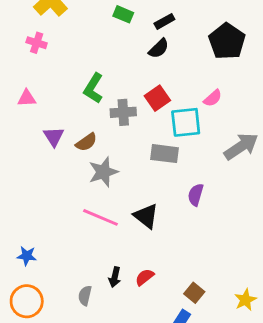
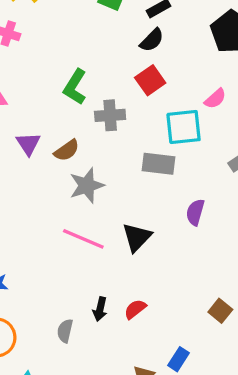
red square: (157, 98) -> (150, 80), moved
black triangle: (146, 216) -> (137, 237), turned 36
brown square: (194, 293) -> (220, 311), moved

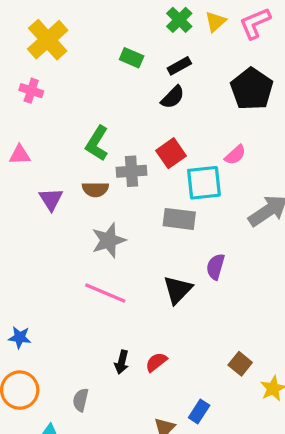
red square: (150, 80) -> (171, 153), moved
brown semicircle: (67, 150) -> (95, 189), moved, turned 35
black triangle: (137, 237) -> (178, 290), moved
gray semicircle: (65, 331) -> (81, 400), moved

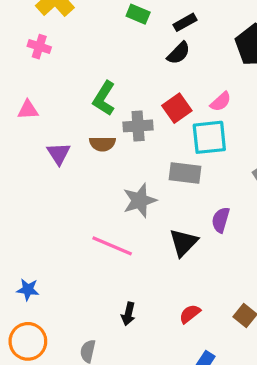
pink semicircle: (235, 155) -> (221, 102), moved
gray star: (109, 240) -> (140, 200), moved
red semicircle: (156, 362) -> (190, 314), moved

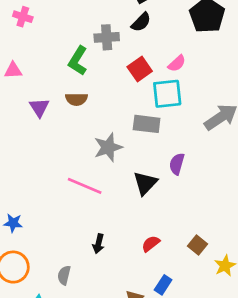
gray cross: (138, 126) -> (107, 37), moved

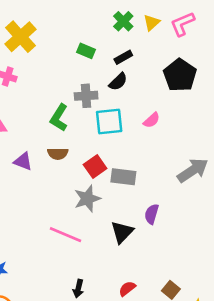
red square: (140, 69) -> (95, 166), moved
cyan square: (167, 94) -> (109, 122), moved
purple triangle: (39, 107) -> (23, 161), turned -36

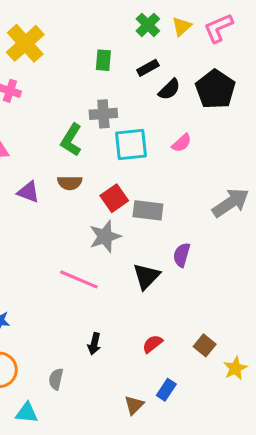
green rectangle: (86, 51) -> (103, 60), turned 72
black semicircle: (118, 82) -> (169, 89), moved

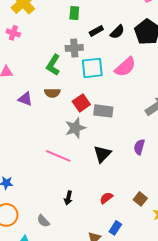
black rectangle: (148, 68) -> (96, 31), moved
pink semicircle: (182, 143) -> (125, 67), size x1.6
purple semicircle: (182, 255) -> (139, 147), moved
gray semicircle: (56, 379) -> (43, 221), turned -56

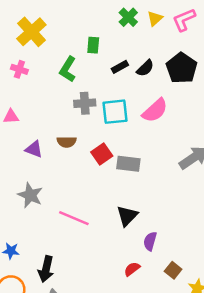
gray cross: (74, 48) -> (85, 103), moved
green L-shape: (53, 65) -> (68, 69), moved
gray star: (75, 128) -> (30, 195), moved, turned -30
purple semicircle: (139, 147) -> (150, 241), moved
black arrow: (68, 198) -> (46, 269), moved, size x1.5

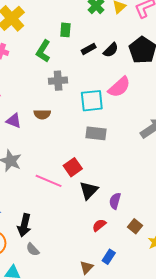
cyan square: (115, 112) -> (92, 101), moved
red square: (102, 154) -> (73, 167), moved
black triangle: (127, 216) -> (89, 190), moved

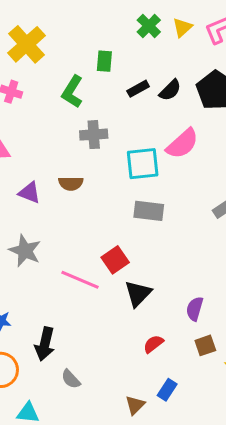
purple semicircle: (115, 201) -> (195, 309), moved
brown square: (135, 226) -> (205, 345), turned 32
gray semicircle: (33, 249) -> (71, 379), moved

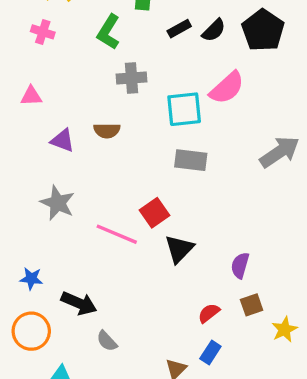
black arrow: (45, 344) -> (79, 303), turned -80
red semicircle: (153, 344) -> (209, 313), moved

